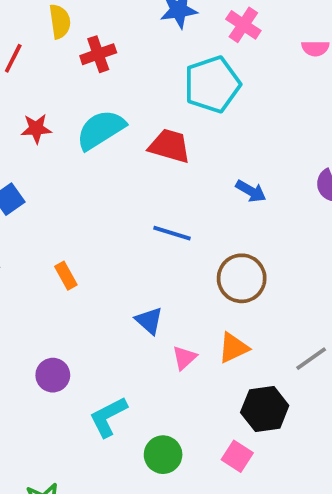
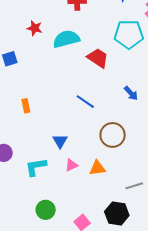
black hexagon: (265, 409) -> (117, 214), moved
cyan L-shape: (108, 417) -> (36, 167), moved

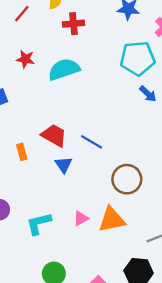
red trapezoid: (98, 58) -> (54, 135), moved
blue arrow: (131, 93) -> (148, 94), moved
blue triangle: (60, 141) -> (64, 165), moved
orange triangle: (97, 168) -> (112, 220), size x1.4

